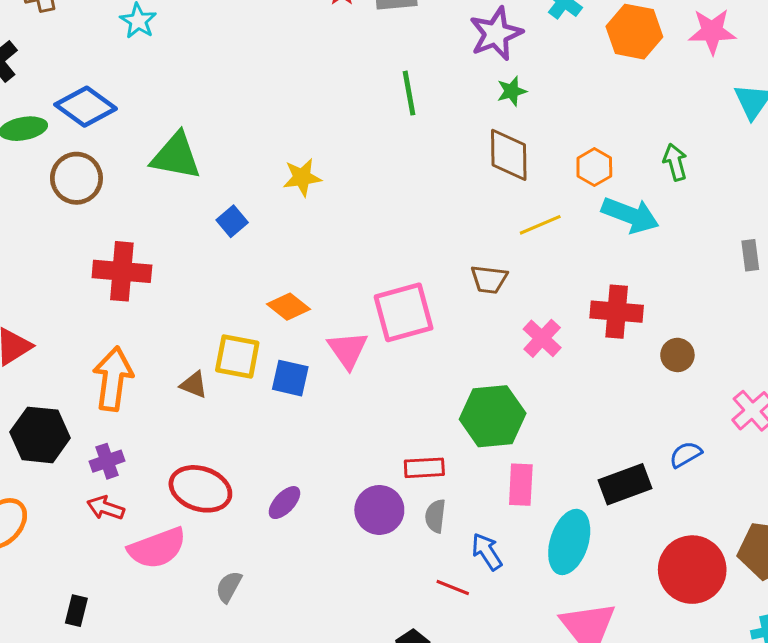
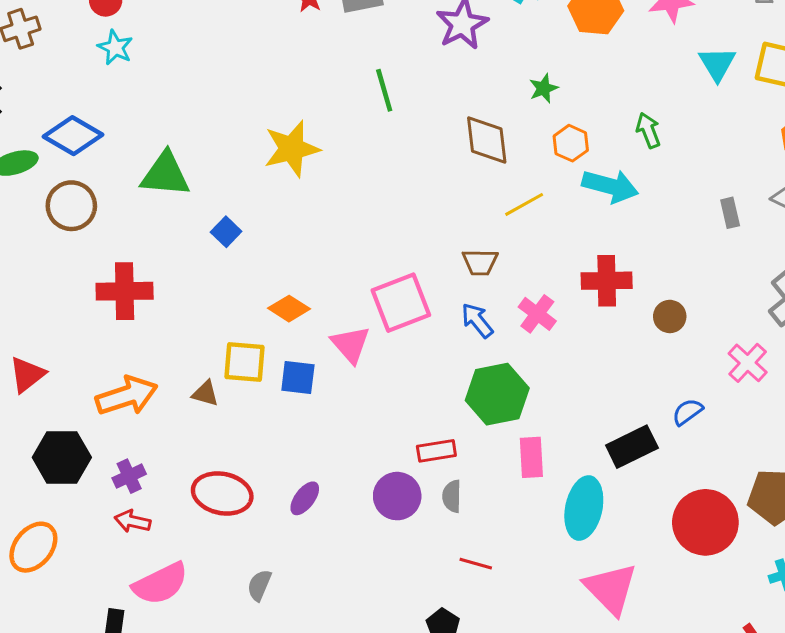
green star: (512, 91) -> (544, 88), moved
yellow star: (302, 177) -> (292, 149), moved, size x1.5
orange arrow: (113, 379) -> (127, 396), turned 70
pink semicircle: (157, 548) -> (160, 584), moved
blue arrow: (487, 552) -> (477, 320), moved

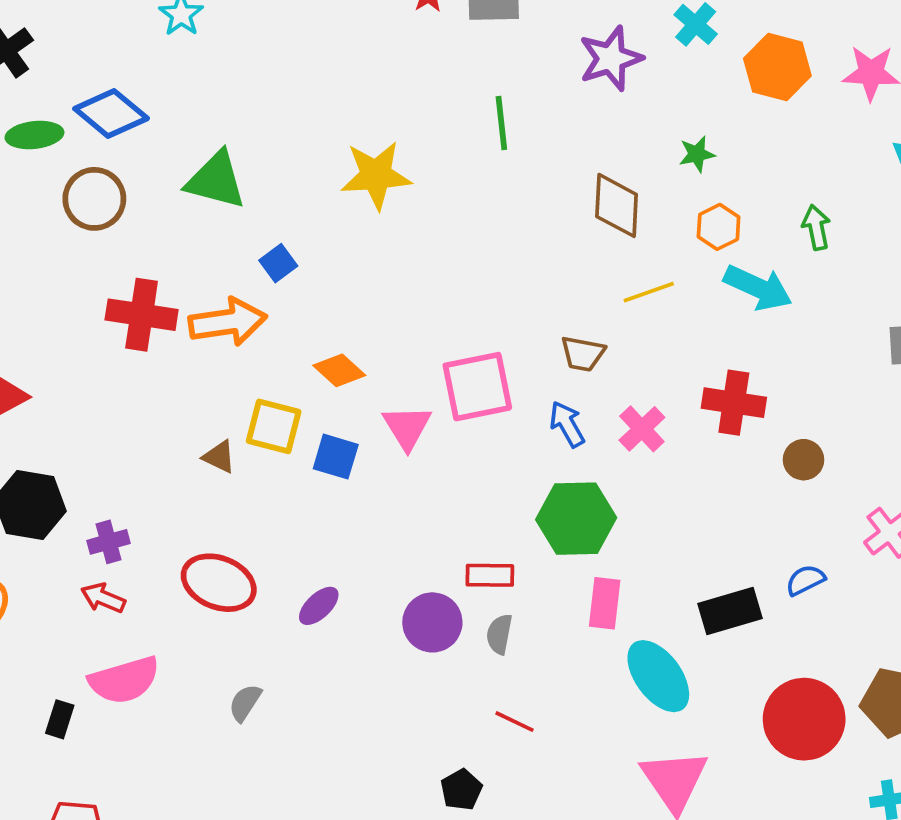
orange arrow: (127, 396) -> (228, 322), moved
cyan ellipse: (584, 508) -> (658, 676), turned -58

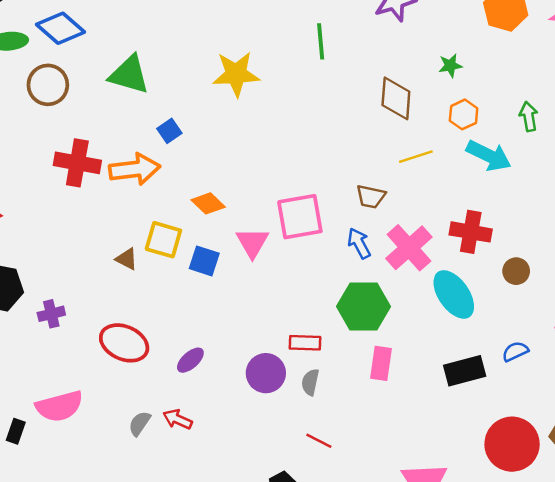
pink cross: (642, 429) -> (409, 248), size x1.5
red arrow: (103, 598) -> (178, 419), moved
cyan ellipse: (658, 676) -> (454, 294), moved

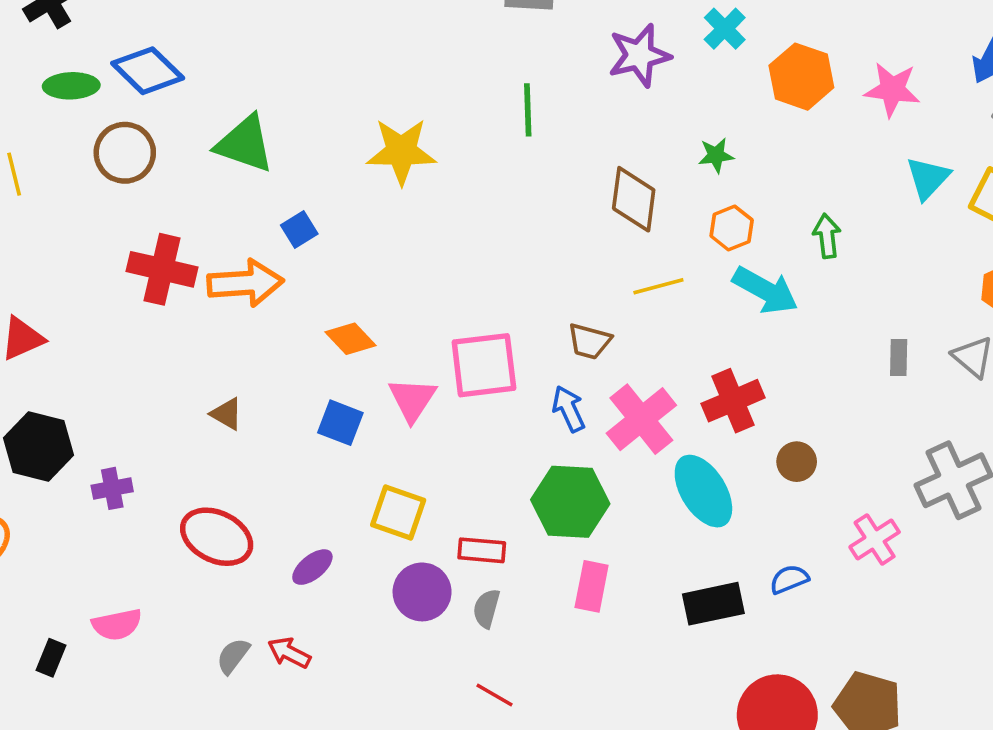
red cross: (471, 232) -> (733, 401), turned -36
yellow square: (163, 240) -> (398, 512), moved
pink semicircle: (59, 406) -> (117, 625), size x0.7

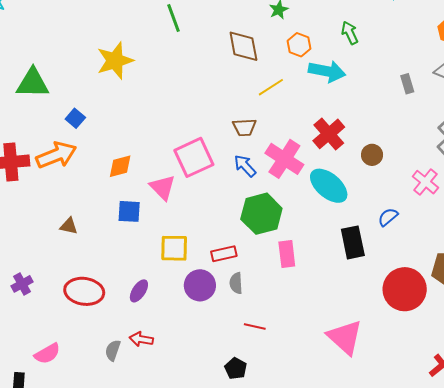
orange diamond: (350, 339) -> (120, 166), turned -44
black rectangle: (713, 604) -> (353, 242), turned -72

